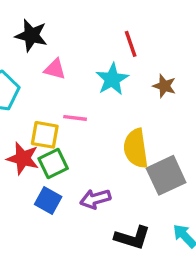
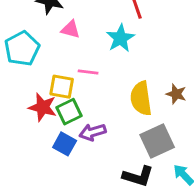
brown star: (164, 86) -> (176, 94), moved
gray square: (166, 175) -> (157, 141), moved
purple arrow: (95, 199) -> (92, 132), moved

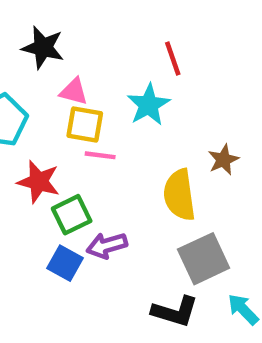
yellow square: (62, 87) -> (85, 125), moved
brown star: (176, 94) -> (223, 160), moved, turned 30
red star: (43, 107) -> (39, 182), moved

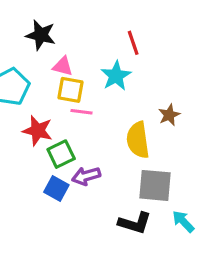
gray square: (204, 259) -> (155, 185), turned 30

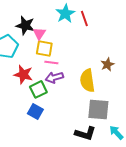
black star: (41, 35) -> (25, 25), moved
pink triangle: (63, 66) -> (39, 33), turned 48
cyan star: (116, 76) -> (65, 13), moved
purple arrow: (86, 176) -> (54, 77), moved

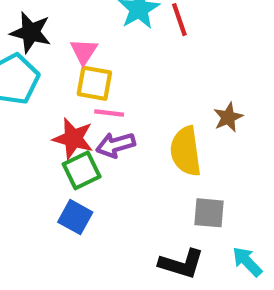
black star: (25, 25) -> (31, 32), moved
red star: (23, 74) -> (73, 138), moved
gray square: (98, 109) -> (209, 213), size x0.7

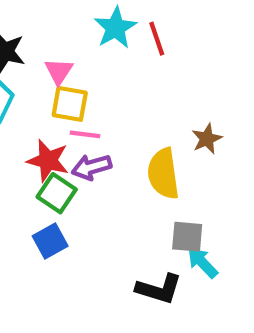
green square: (82, 170) -> (57, 193), turned -30
blue square: (75, 217) -> (50, 241), turned 32
cyan arrow: (247, 262) -> (202, 263), moved

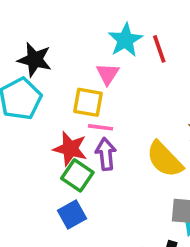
pink triangle: (59, 71) -> (108, 74), moved
purple arrow: (91, 167) -> (106, 154), turned 100
yellow semicircle: (163, 174) -> (165, 159), turned -36

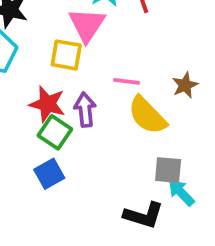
pink triangle: (108, 74) -> (87, 25), size x1.5
pink line: (100, 127) -> (127, 81), moved

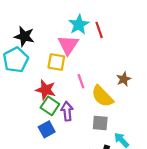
pink line: (127, 81) -> (81, 81), moved, turned 64
purple arrow: (85, 110) -> (67, 111), moved
gray square: (168, 170) -> (100, 123), moved

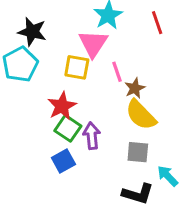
red line: (99, 30) -> (157, 23), moved
brown star: (124, 79) -> (135, 88), moved
pink line: (81, 81) -> (117, 72), moved
red star: (46, 90) -> (62, 106), turned 30

